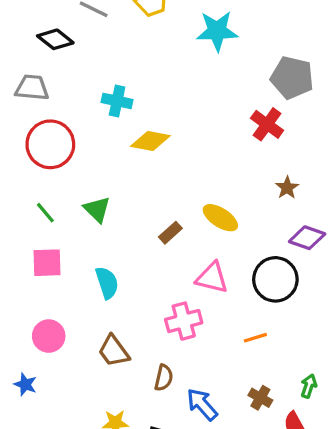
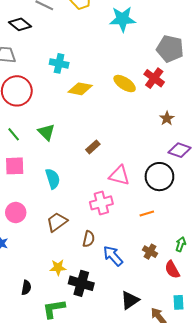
yellow ellipse: (220, 218) -> (125, 84), moved
brown trapezoid: (114, 351) -> (57, 222), turned 90

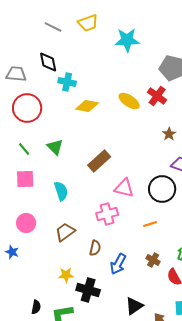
black diamond: (20, 24) -> (48, 62), moved, turned 40
brown rectangle: (93, 147) -> (99, 161), size x1.6
blue arrow: (113, 256) -> (118, 264), turned -110
black semicircle: (26, 288) -> (36, 307), moved

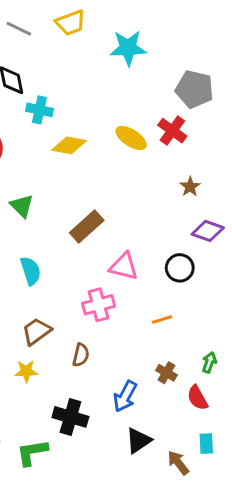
black circle: (162, 189) -> (180, 268), size x0.7
blue arrow: (118, 264) -> (125, 396), moved
yellow star: (66, 275) -> (26, 371), moved

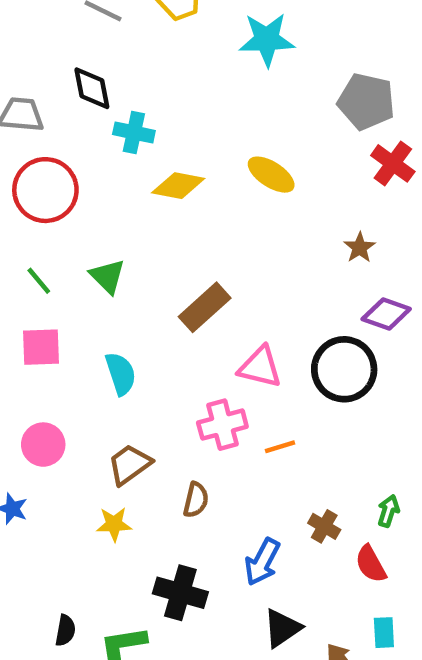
red cross: (172, 131) -> (393, 163), moved
black circle: (180, 268) -> (344, 369), size x1.5
orange line: (162, 320) -> (280, 447), moved

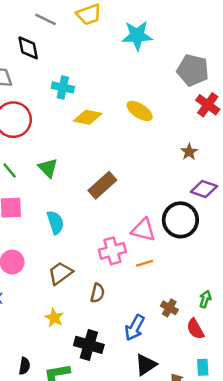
black diamond: (92, 88) -> (28, 48), moved
pink triangle: (260, 367) -> (143, 230), moved
yellow star: (114, 524) -> (54, 318), moved, turned 30

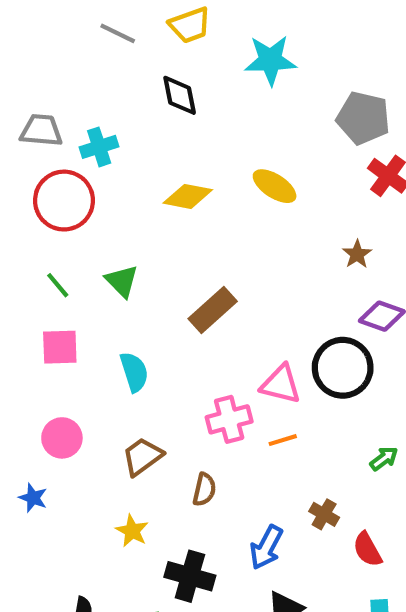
black diamond: (28, 48) -> (180, 95), moved
cyan cross: (63, 87) -> (99, 147), moved, turned -30
green arrow: (205, 299) -> (384, 459), moved, turned 35

